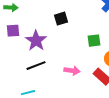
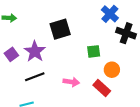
black square: (61, 19) -> (60, 29), size x1.5
purple square: (13, 31) -> (11, 54), moved, turned -32

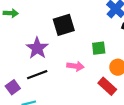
purple square: (11, 54) -> (13, 87), moved
pink arrow: (71, 82) -> (75, 66), moved

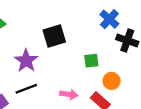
pink arrow: (75, 66) -> (69, 94), moved

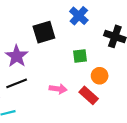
blue cross: (109, 19) -> (79, 16), moved

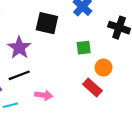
black square: (44, 32) -> (47, 23), turned 30
pink arrow: (58, 89) -> (44, 95), moved

